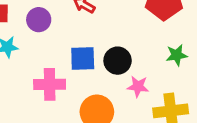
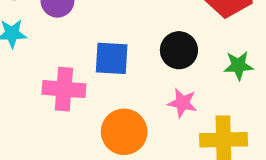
black circle: (118, 61) -> (179, 50), moved

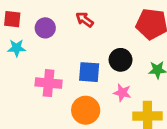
blue square: (112, 58) -> (89, 72), moved

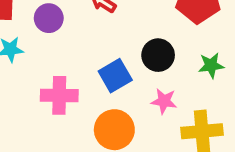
blue square: (89, 72) -> (115, 76), turned -30

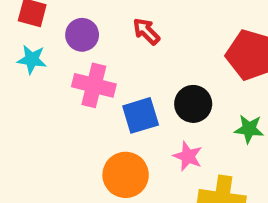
pink cross: (59, 95) -> (94, 85), moved

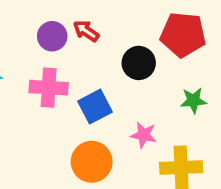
purple circle: (82, 35) -> (52, 36), moved
black circle: (193, 104) -> (139, 63), moved

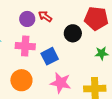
pink star: (144, 135) -> (61, 83), moved, size x1.5
orange circle: (92, 162) -> (21, 80), moved

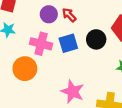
blue square: (50, 56) -> (68, 43), moved
orange circle: (21, 80) -> (25, 69), moved

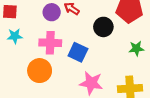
blue square: (68, 43) -> (78, 52), moved, turned -36

